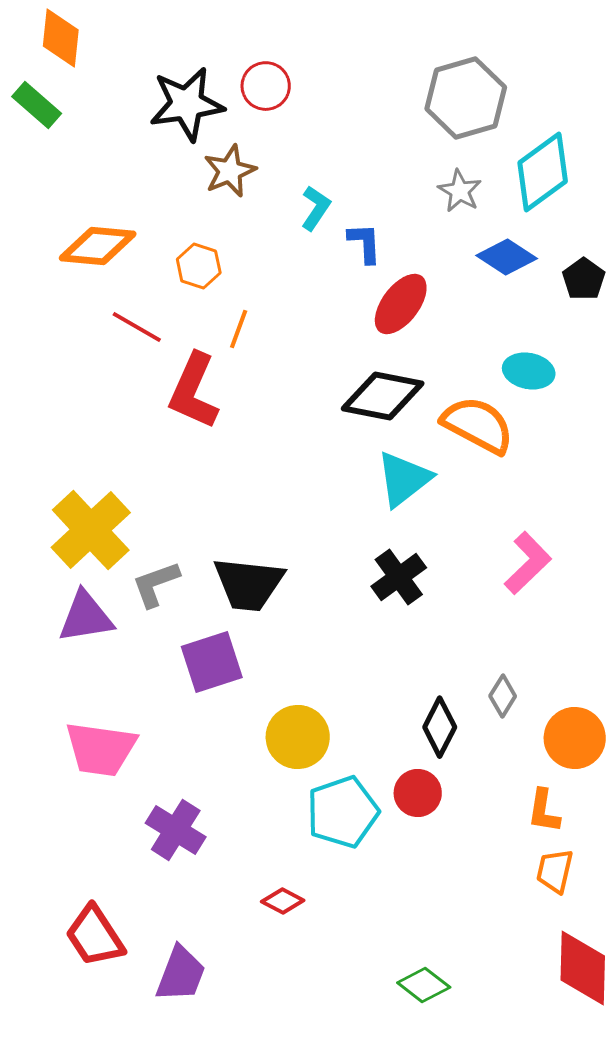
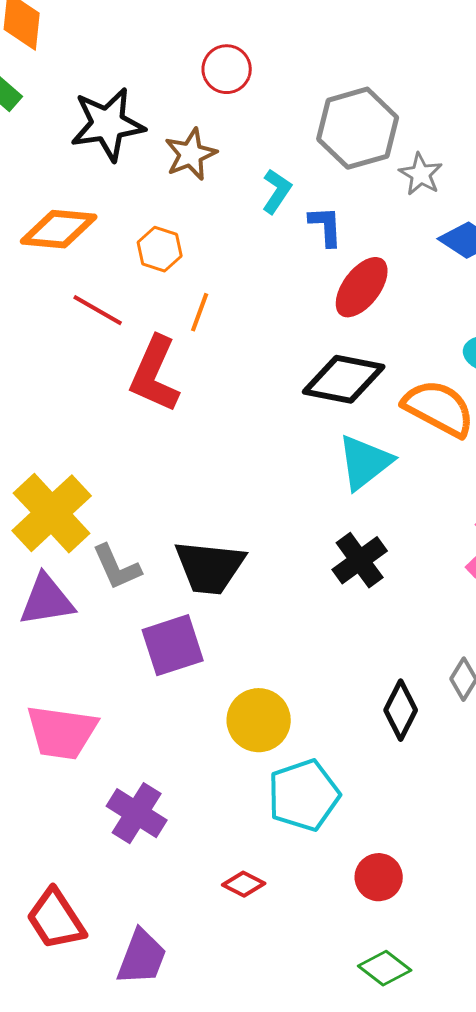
gray hexagon: (466, 98) -> (358, 128), moved
black star: (187, 104) -> (108, 124), moved
gray L-shape: (156, 584) -> (117, 567), turned -94
red circle: (418, 793) -> (379, 877), moved

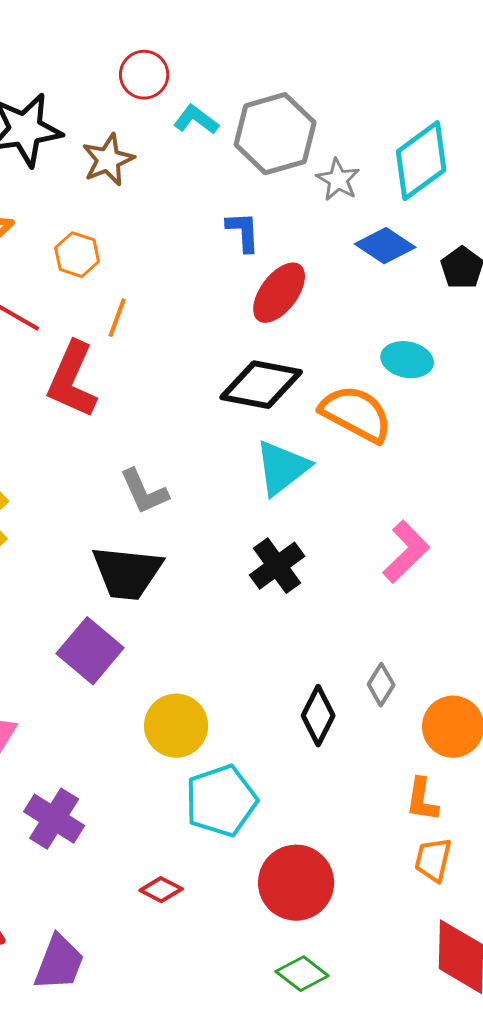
cyan L-shape: (277, 191) -> (196, 120), moved, turned -87
gray L-shape: (117, 567) -> (144, 492), moved
purple square: (173, 645) -> (90, 651), turned -32
red circle: (379, 877) -> (296, 883), size x1.6

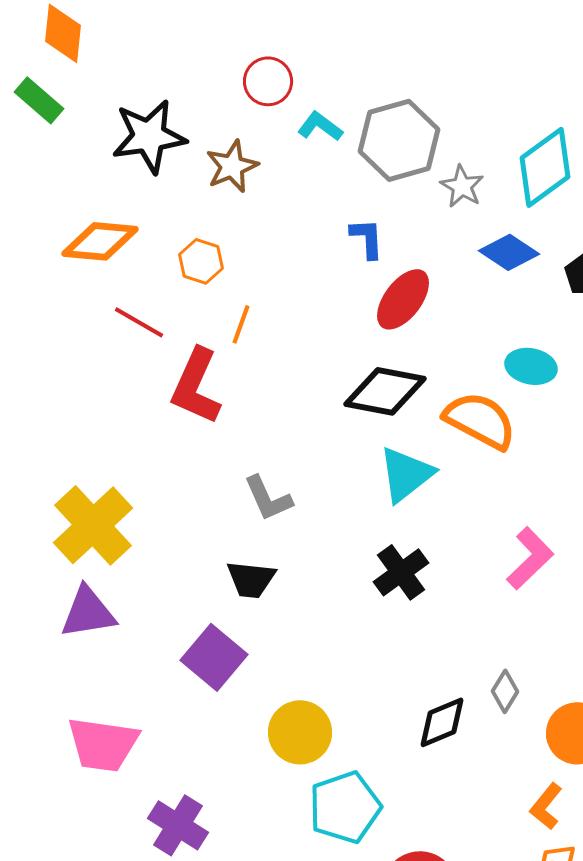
black trapezoid: (127, 573) -> (251, 579), size x0.7
black diamond: (318, 716) -> (442, 722), turned 40
orange L-shape: (422, 800) -> (546, 806), turned 30

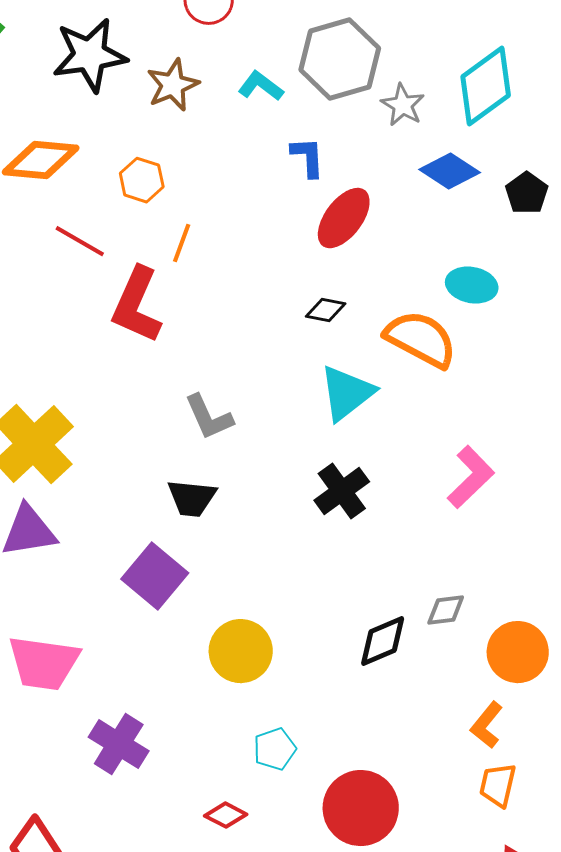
cyan L-shape: (320, 126) -> (261, 86), moved
black diamond: (385, 391) -> (326, 310), size x0.5
gray diamond: (505, 691) -> (446, 610), turned 51
cyan pentagon: (345, 807) -> (275, 749), moved, size x0.6

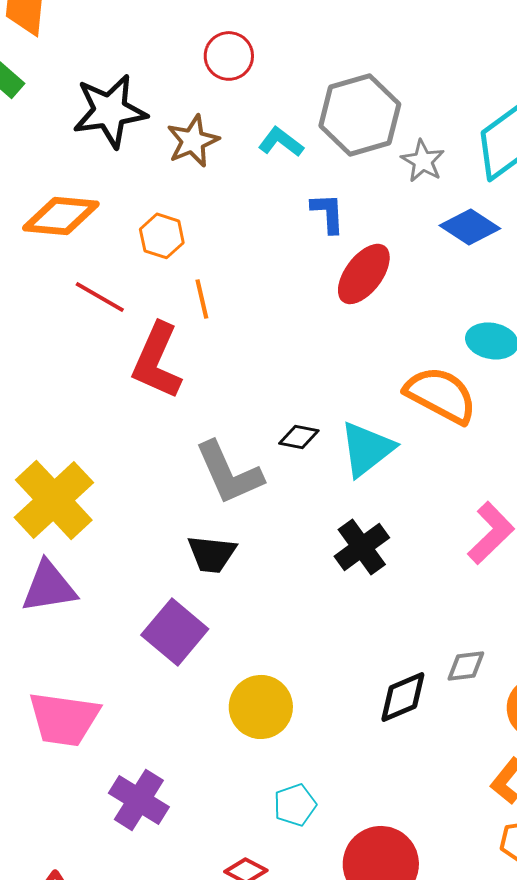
orange line: (182, 243) -> (202, 299), turned -33
black diamond: (326, 310) -> (299, 437), moved
gray L-shape: (209, 417) -> (229, 473), size x1.4

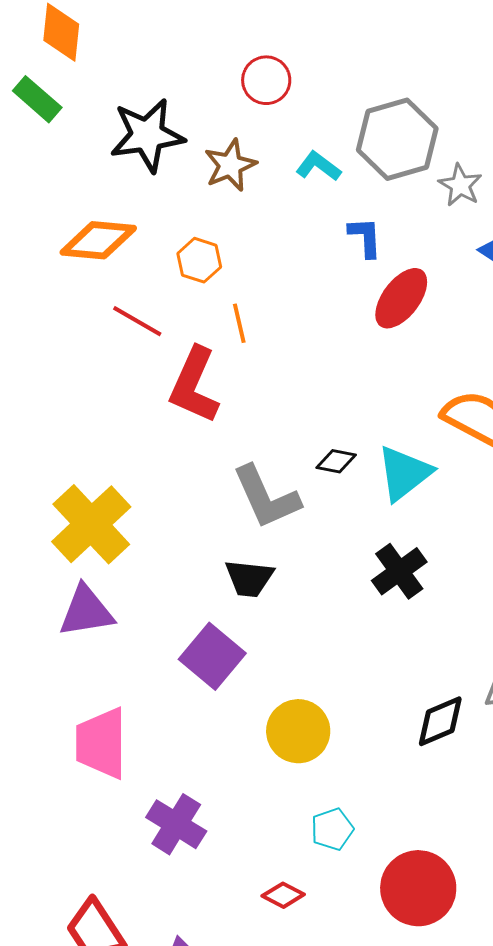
pink trapezoid: (64, 719) -> (101, 743), turned 82

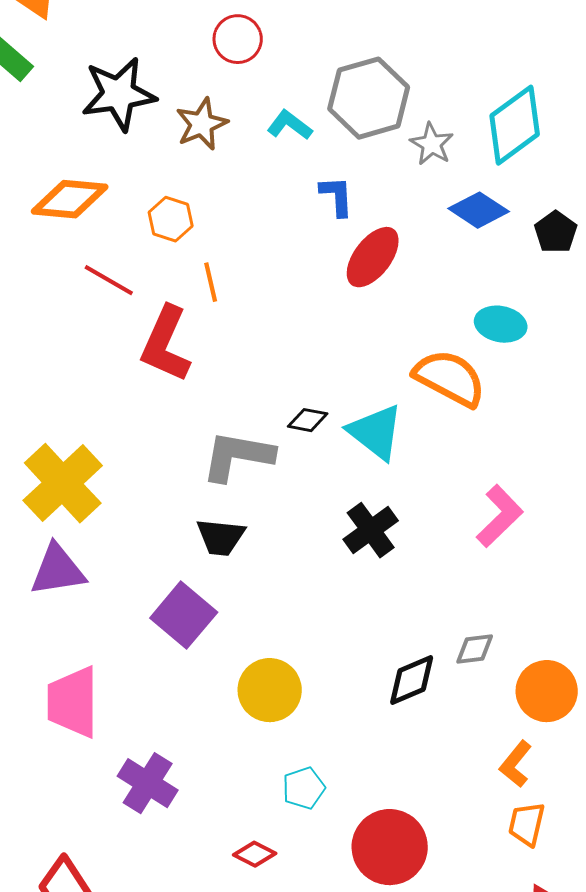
cyan triangle: (404, 473) -> (376, 432), turned -44
gray L-shape: (266, 497) -> (238, 456), turned 124

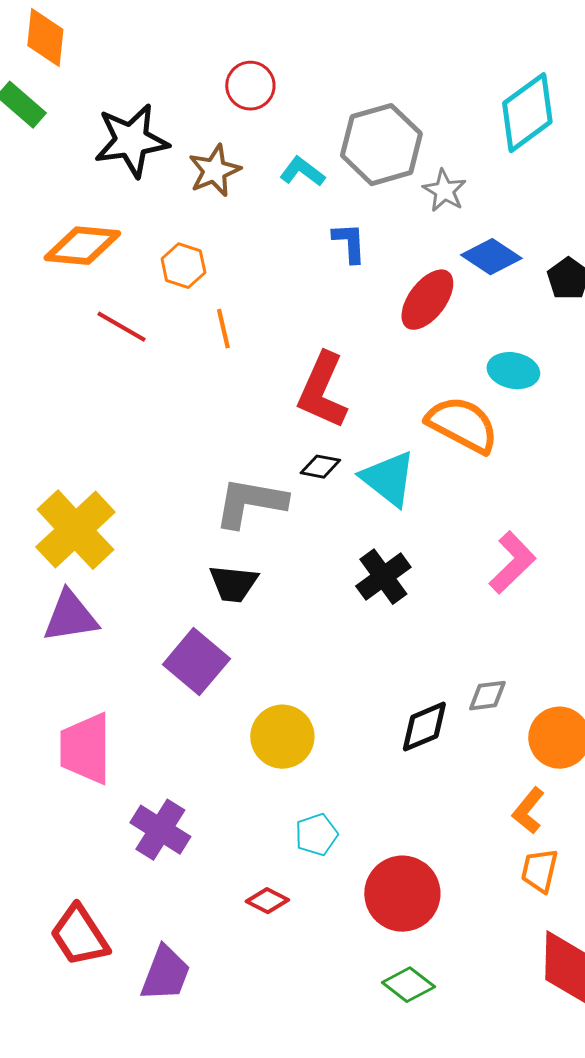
cyan diamond: (515, 125) -> (527, 113), moved
red ellipse: (373, 257) -> (427, 300), moved
red L-shape: (166, 344) -> (322, 391), moved

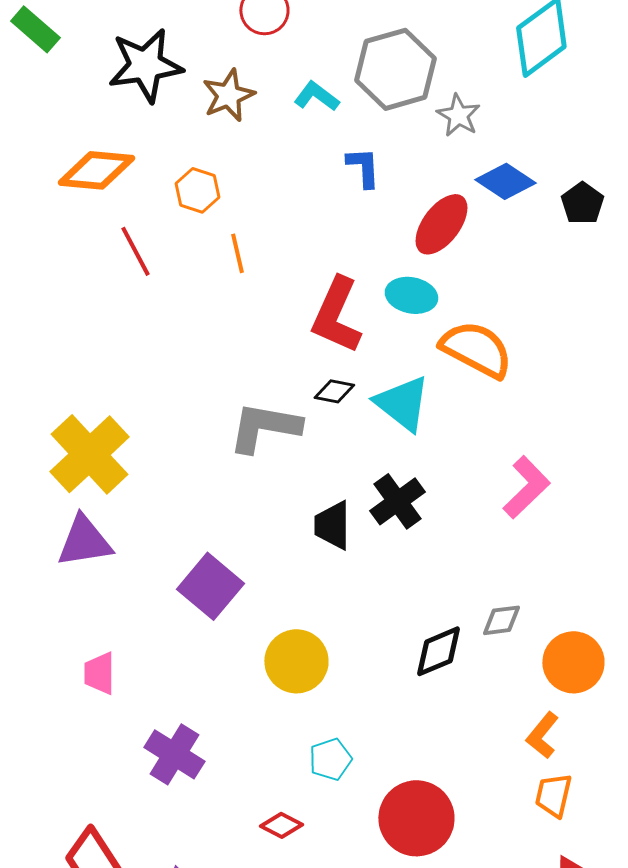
red line: (121, 327) -> (135, 251), turned 32
cyan ellipse: (513, 371) -> (411, 295), moved
black trapezoid: (233, 584) -> (332, 525), moved, turned 84
pink trapezoid: (85, 749) -> (99, 673), size x0.6

